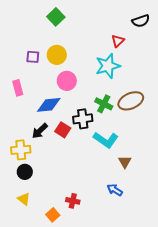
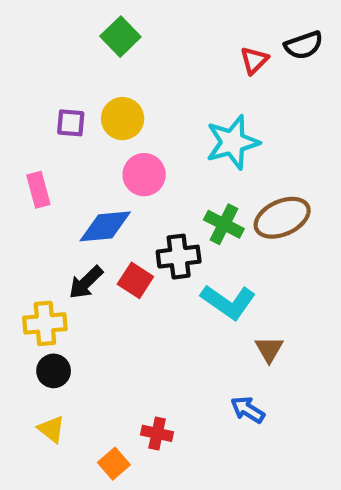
red triangle: (118, 41) -> (254, 60), moved

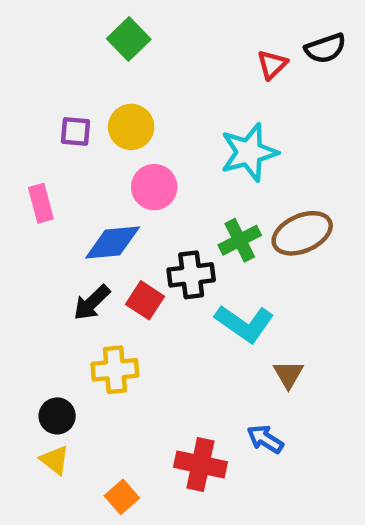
green cross: (224, 224) -> (240, 240), turned 36
yellow cross: (45, 323) -> (115, 370), moved
black circle: (54, 371) -> (57, 416), moved
red cross: (157, 433) -> (200, 465), moved, size x1.5

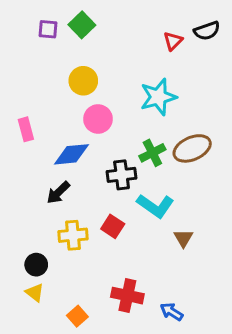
purple square: (76, 132) -> (48, 29), moved
red square: (145, 300) -> (113, 226), moved
blue arrow: (265, 439) -> (172, 312), moved

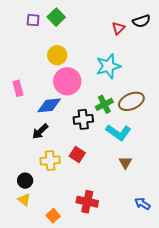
pink circle: (98, 119) -> (67, 81), size x1.4
cyan L-shape: (155, 206) -> (118, 132), moved
blue arrow: (172, 312) -> (142, 204), moved

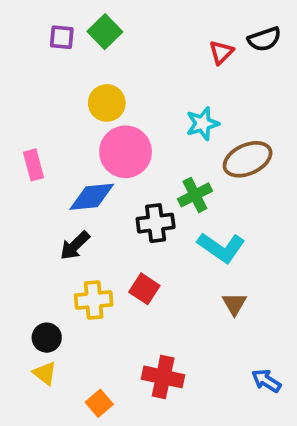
cyan star: (108, 66) -> (202, 124), size x0.7
brown ellipse: (131, 101) -> (248, 159), moved

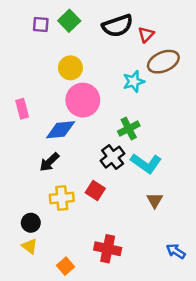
black semicircle: (264, 39) -> (118, 26), moved, size x1.4
brown ellipse: (248, 159) -> (163, 62), moved
black cross: (156, 223) -> (113, 157), moved, turned -30

